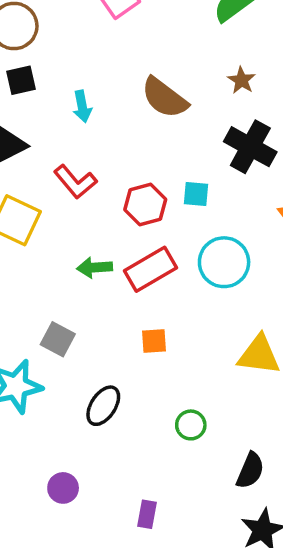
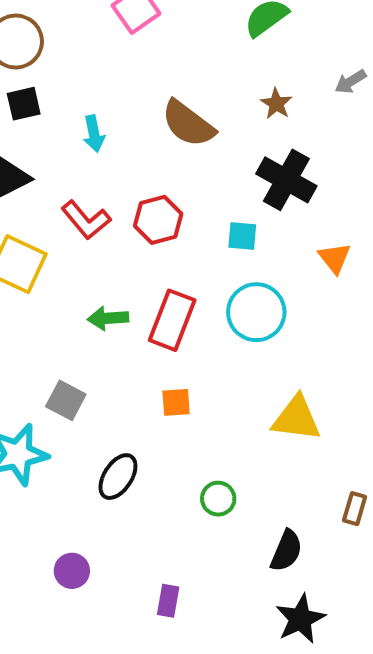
cyan square: (196, 194) -> (242, 236), moved
red hexagon: (145, 204) -> (158, 220), moved
red rectangle: (151, 269) -> (172, 320), turned -39

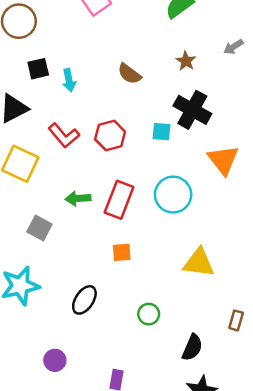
black square: (24, 104) -> (38, 69), moved
brown semicircle: (188, 124) -> (129, 74), size x0.7
cyan square: (242, 236) -> (161, 132), moved
orange triangle: (334, 258) -> (223, 160), size x1.5
gray square: (66, 400) -> (39, 228), moved

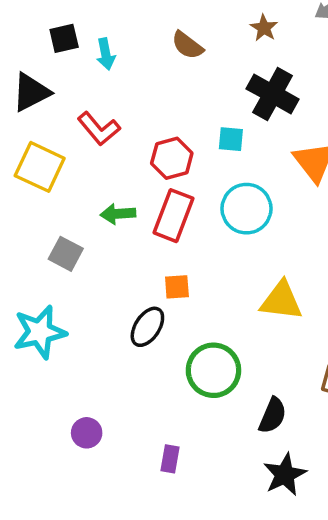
cyan square: (161, 132) -> (231, 139), moved
red hexagon: (110, 135) -> (172, 158), moved
black ellipse: (84, 300) -> (147, 327), moved
green circle: (149, 314) -> (213, 370), size x1.8

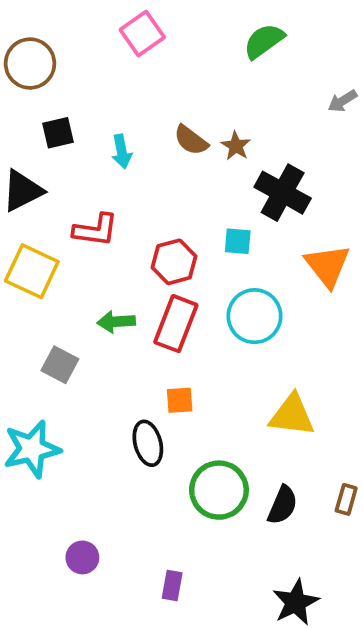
brown star: (264, 28) -> (236, 146), moved
cyan arrow: (106, 54) -> (122, 151), moved
red L-shape: (99, 129) -> (95, 230), turned -42
black ellipse: (147, 327) -> (148, 443), turned -48
black semicircle: (273, 415) -> (283, 505), moved

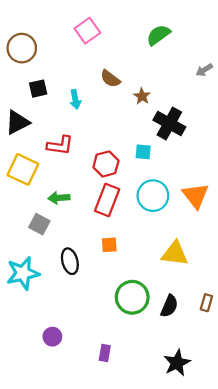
brown semicircle: (191, 140) -> (110, 79), moved
orange triangle: (327, 266) -> (196, 196), moved
green arrow: (116, 322) -> (59, 198), moved
black ellipse: (148, 443) -> (70, 261), moved

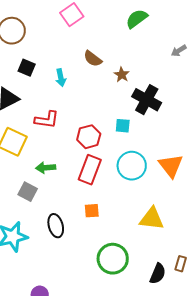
black square: (38, 89) -> (27, 68), turned 36
black semicircle: (169, 306) -> (158, 274), moved

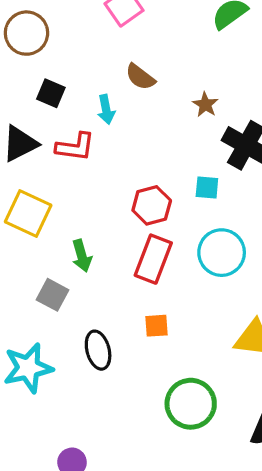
brown semicircle: (93, 59) -> (140, 77), moved
red L-shape: (47, 120) -> (75, 147), moved
green arrow: (46, 168) -> (82, 256), turned -102

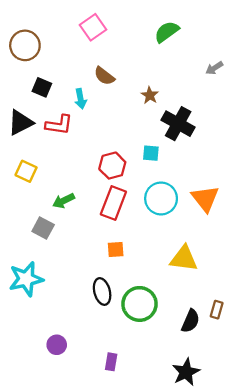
yellow square: (28, 214) -> (26, 171), size x0.7
green arrow: (82, 256) -> (64, 201), turned 80
black ellipse: (98, 350) -> (102, 291), moved

